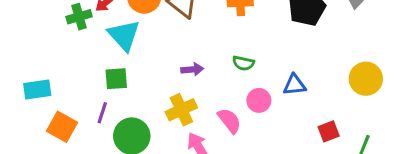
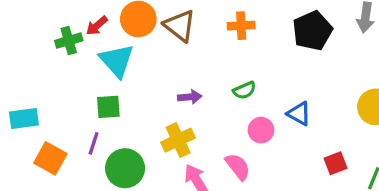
green semicircle: (243, 63) -> (244, 90), turned -35
blue triangle: (295, 85) -> (299, 114), turned 35
pink semicircle: (229, 121) -> (238, 167), moved

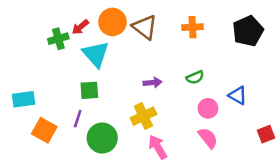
pink semicircle: (238, 167) -> (208, 138), moved

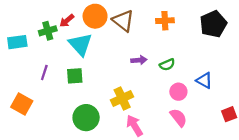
purple arrow: (153, 83) -> (139, 60), moved
cyan rectangle: (24, 99) -> (17, 42), moved
purple line: (78, 119) -> (44, 73), moved
orange square: (44, 130) -> (22, 104), moved

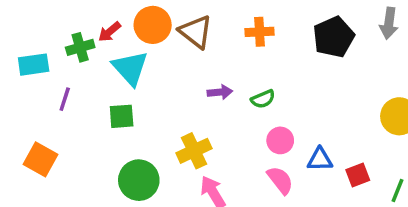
purple line: (44, 73) -> (65, 99), moved
blue triangle: (204, 80) -> (320, 159), moved, turned -30

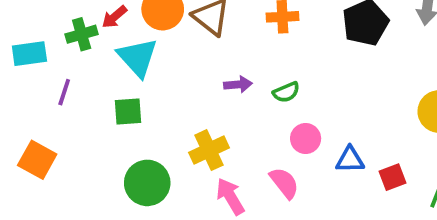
pink semicircle: (280, 180) -> (284, 183), moved

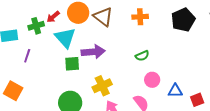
purple arrow: (238, 84) -> (93, 52), moved, size x1.6
green square: (128, 111) -> (72, 64), moved

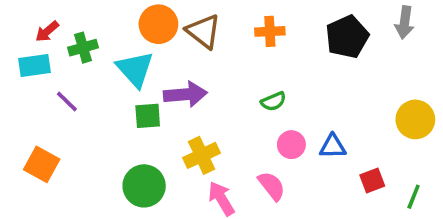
red arrow: (53, 17) -> (47, 31), moved
purple line: (27, 56) -> (67, 101), turned -64
blue triangle: (175, 91) -> (333, 146), moved

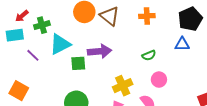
cyan triangle: (135, 69) -> (60, 44), moved, turned 45
blue triangle: (333, 146) -> (182, 44), moved
yellow cross: (202, 155) -> (123, 86), moved

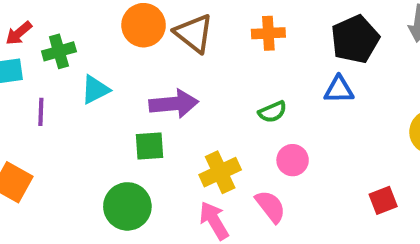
cyan triangle: (60, 44) -> (95, 90), size x0.7
purple line: (33, 55) -> (41, 112), turned 48
green square: (78, 63) -> (150, 146), moved

